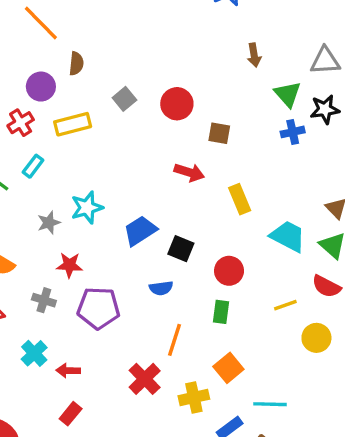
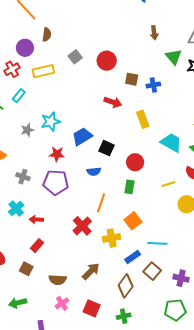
blue cross: (293, 132) -> (153, 85), moved
red star: (69, 265) -> (57, 154), moved

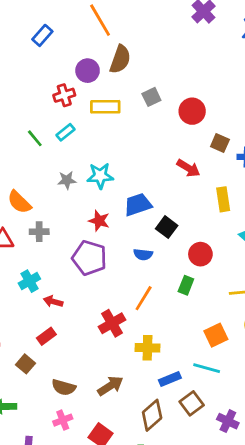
brown semicircle: (47, 35) -> (120, 59), size x1.5
gray cross: (23, 177) -> (39, 232), moved, turned -32
orange square: (133, 221) -> (216, 335), moved

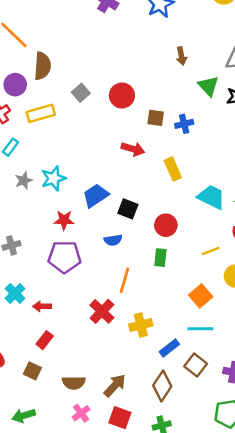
gray star: (67, 180) -> (24, 180), moved
brown arrow: (110, 386) -> (115, 386), moved

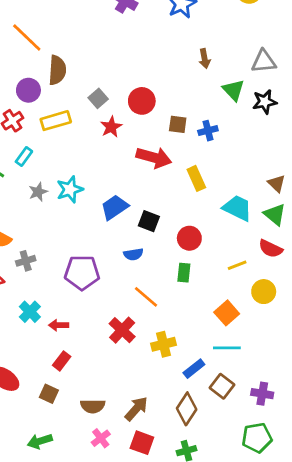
red arrow: (133, 149) -> (154, 158), size x1.4
red star: (64, 220) -> (111, 127), moved, turned -30
orange line: (125, 280) -> (146, 297), turned -65

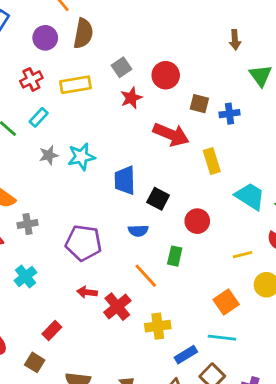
purple circle: (28, 90) -> (45, 38), moved
blue trapezoid: (115, 207) -> (125, 180), turned -64
green rectangle: (184, 273) -> (175, 256), moved
red arrow: (59, 325) -> (87, 292), moved

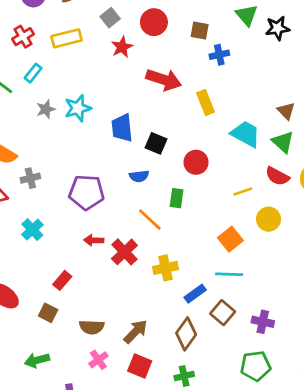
brown square: (199, 104) -> (200, 31), moved

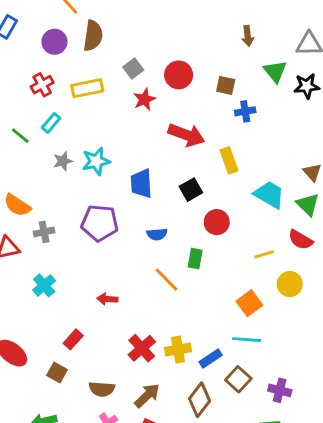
black square: (156, 143) -> (191, 190), moved, turned 35
purple pentagon: (87, 192) -> (100, 223), moved
red cross: (124, 252) -> (142, 348), moved
yellow cross: (166, 268) -> (178, 350), moved

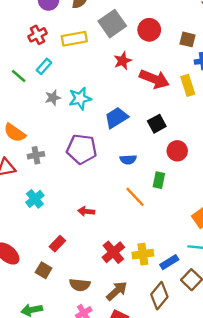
gray square: (133, 69) -> (112, 24), size x1.6
red star: (144, 99) -> (123, 61), moved
yellow rectangle: (229, 160) -> (188, 85), moved
blue trapezoid: (141, 183) -> (116, 118), turned 60

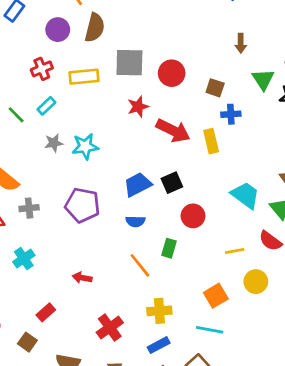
gray square: (112, 24) -> (129, 63), turned 32
blue trapezoid: (116, 118) -> (138, 185), moved
yellow cross: (143, 254) -> (159, 311), moved
blue rectangle: (169, 262) -> (159, 345), moved

